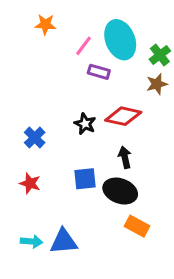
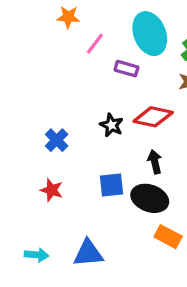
pink line: (84, 46) -> (95, 44), moved
cyan arrow: (32, 241) -> (37, 255), moved

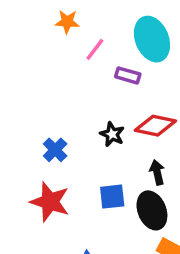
red star: (52, 190) -> (50, 202), size x1.6
black ellipse: (150, 198) -> (152, 210), turned 48

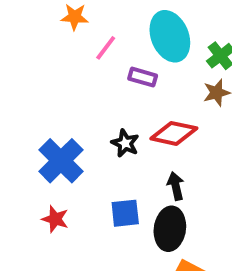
blue cross: (55, 150) -> (61, 161), size x1.6
red star: (50, 202) -> (55, 219), size x0.6
black ellipse: (152, 210) -> (170, 229), turned 30

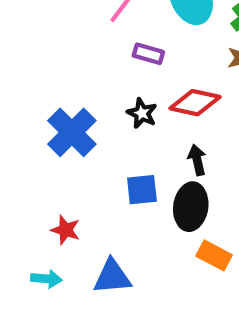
purple rectangle: (143, 77) -> (148, 54), moved
red star: (55, 219) -> (66, 230), moved

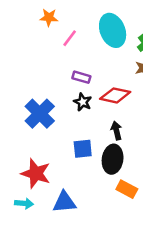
purple rectangle: (148, 54) -> (81, 77), moved
red star: (66, 230) -> (36, 173), size x1.6

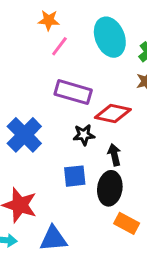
orange star: (49, 17) -> (49, 20), moved
purple rectangle: (81, 77) -> (73, 92), size x1.6
black star: (83, 102) -> (84, 135), moved, turned -30

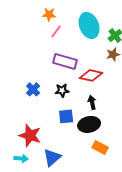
blue cross: (24, 135) -> (33, 89), size x0.6
black star: (84, 135) -> (62, 90), moved
black ellipse: (110, 188) -> (89, 124), turned 70
blue triangle: (53, 239) -> (52, 157), turned -36

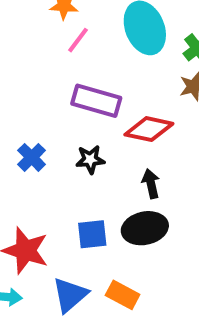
blue square: (66, 116) -> (92, 234), moved
orange rectangle: (100, 147) -> (123, 295), moved

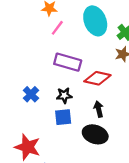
black ellipse: (145, 228) -> (95, 134), turned 30
blue square: (92, 234) -> (63, 117), moved

